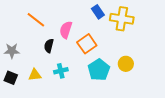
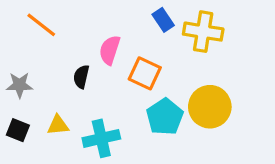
orange line: (36, 20) -> (41, 25), moved
orange square: (87, 44) -> (145, 73), turned -30
yellow circle: (126, 64) -> (210, 107), size x1.6
cyan cross: (61, 71) -> (101, 138), moved, size x1.5

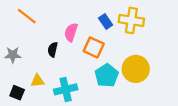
blue rectangle: (163, 20) -> (106, 22), moved
black square: (18, 130) -> (17, 93), moved

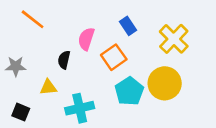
yellow cross: (131, 20) -> (174, 39), moved, turned 35
orange square: (94, 47) -> (114, 57), turned 30
yellow triangle: (38, 81) -> (48, 87), moved

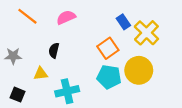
blue rectangle: (128, 26) -> (123, 22), moved
pink semicircle: (86, 39) -> (66, 17), moved, turned 48
orange square: (114, 57) -> (108, 48), moved
cyan pentagon: (129, 91) -> (109, 77), turned -30

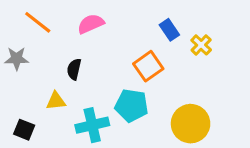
yellow cross: (146, 33) -> (201, 45), size x0.6
gray star: (13, 56) -> (17, 59), moved
yellow circle: (139, 70) -> (191, 124), moved
cyan pentagon: (109, 77) -> (132, 105), moved

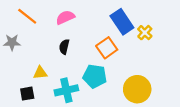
blue rectangle: (169, 30) -> (122, 22), size x1.6
black semicircle: (74, 69) -> (64, 47), moved
black square: (24, 130) -> (27, 94), moved, turned -32

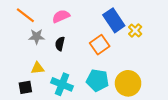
gray star: (12, 42) -> (37, 37), moved
cyan pentagon: (95, 76) -> (98, 80), moved
cyan cross: (66, 90) -> (62, 84), turned 35

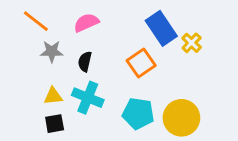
cyan cross: (62, 84) -> (88, 98), moved
black square: (25, 87) -> (55, 124), moved

